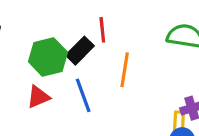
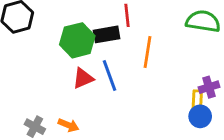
black rectangle: (80, 51) -> (107, 34), turned 35
red triangle: (38, 97) -> (83, 78), moved

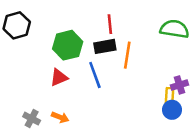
black rectangle: (107, 34) -> (105, 46), moved
red triangle: (83, 78) -> (59, 77), moved

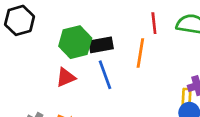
red line: (110, 24) -> (154, 23), moved
black rectangle: (105, 46) -> (101, 45), moved

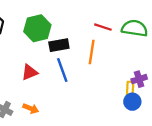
red line: (154, 23) -> (103, 27), turned -66
green hexagon: (75, 42) -> (37, 28), moved

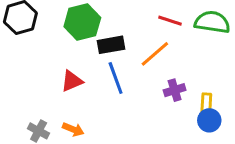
orange line: (92, 52) -> (155, 54), turned 40
purple cross: (139, 79) -> (175, 90), moved

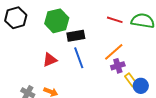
orange line: (155, 54) -> (114, 52), moved
yellow rectangle: (206, 104) -> (131, 80), moved, turned -40

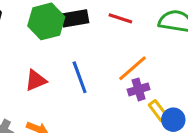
red line: (115, 20) -> (120, 18), moved
black rectangle: (76, 36) -> (75, 18), moved

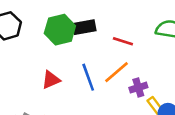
red line: (120, 18) -> (123, 41), moved
orange line: (132, 68) -> (116, 72), moved

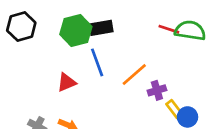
red line: (123, 41) -> (169, 29), moved
blue line: (88, 77) -> (97, 62), moved

